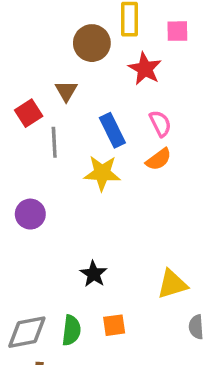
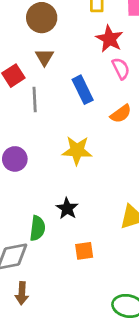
brown circle: (92, 43) -> (42, 18), moved
pink semicircle: (160, 123) -> (121, 68), moved
yellow star: (102, 173) -> (77, 150), moved
green semicircle: (71, 330) -> (37, 228), moved

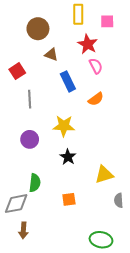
brown triangle: (44, 57) -> (51, 55), moved, turned -40
gray line: (35, 100) -> (30, 99), moved
purple circle: (15, 159) -> (30, 139), moved
black star: (67, 208) -> (68, 157), moved

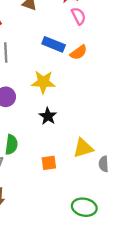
blue rectangle: (68, 81) -> (54, 44), moved, turned -42
yellow triangle: (104, 175) -> (83, 148), moved

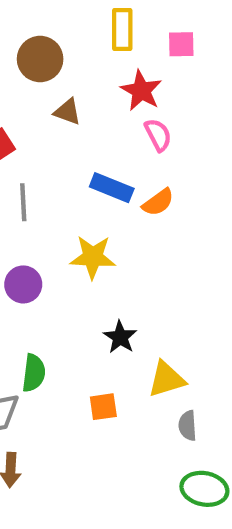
black star: (48, 116) -> (120, 337), moved
gray semicircle: (104, 164) -> (188, 426), moved
green ellipse: (84, 207) -> (204, 489), moved

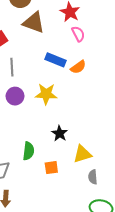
brown triangle: (67, 112) -> (34, 22), size x1.6
purple circle: (23, 284) -> (15, 96), moved
green semicircle: (34, 373) -> (28, 151), moved

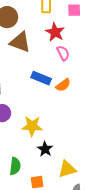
yellow star: (46, 94) -> (32, 126), moved

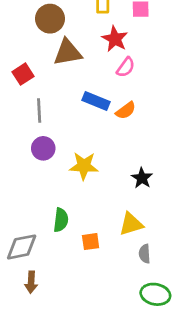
brown triangle: (20, 42) -> (68, 52), turned -30
pink semicircle: (63, 53) -> (126, 67), turned 63
black star: (45, 149) -> (142, 178), moved

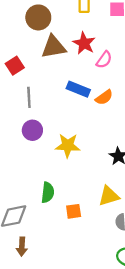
red star: (115, 39) -> (84, 43), moved

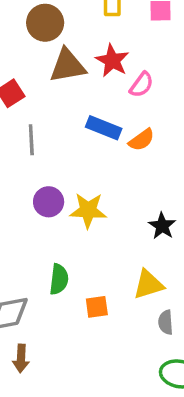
purple circle: (32, 130) -> (49, 202), moved

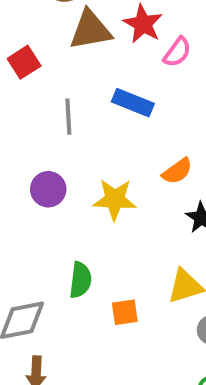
gray line: (31, 140) -> (68, 117), moved
orange semicircle: (142, 140) -> (177, 171), moved
purple circle: (49, 202) -> (48, 189), moved

